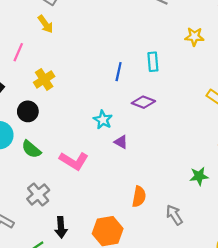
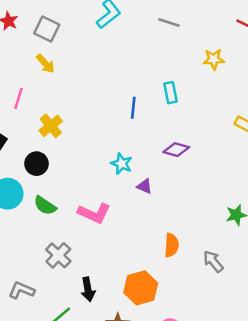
purple diamond: (143, 102) -> (176, 150), moved

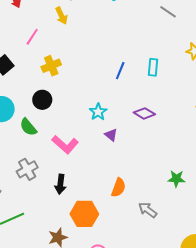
black circle: (36, 164) -> (42, 100), moved
gray arrow: (213, 261) -> (148, 210), turned -30
black arrow: (88, 289) -> (60, 184), moved

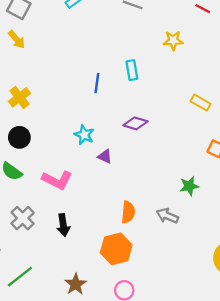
gray arrow: (148, 210) -> (167, 216), moved
orange hexagon: (84, 214) -> (116, 249), moved

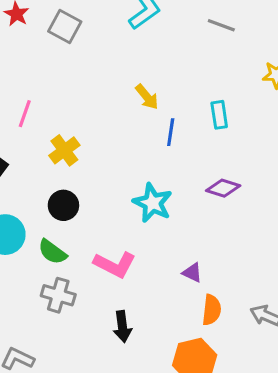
yellow arrow: (17, 39) -> (147, 97), moved
cyan star: (84, 135) -> (153, 203), size x1.4
purple triangle: (105, 156) -> (192, 273), moved
gray cross: (23, 218) -> (58, 295), moved, turned -30

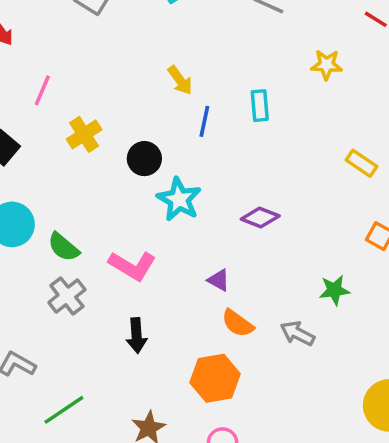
purple diamond: (223, 188) -> (260, 217), moved
black circle: (63, 205) -> (144, 159), moved
gray cross: (58, 295) -> (67, 296), turned 32
orange semicircle: (212, 310) -> (238, 323), turned 116

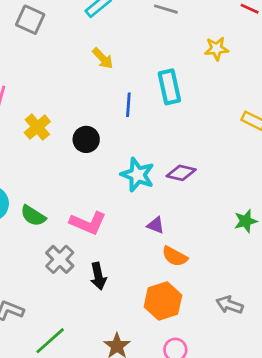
yellow arrow: (180, 80) -> (103, 58), moved
cyan rectangle: (260, 106) -> (169, 87), size x1.4
cyan star: (179, 199) -> (137, 175), moved
gray cross: (67, 296) -> (60, 259), moved
gray arrow: (297, 333) -> (230, 305), moved

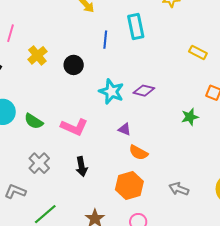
green star: (246, 221) -> (190, 117), moved
gray cross: (60, 259) -> (39, 163), moved

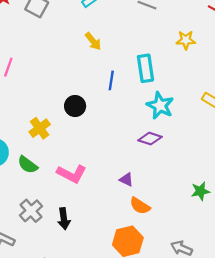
yellow cross: (37, 55) -> (40, 128), moved
cyan star: (111, 92) -> (160, 106), moved
green star: (190, 117) -> (200, 191), moved
black arrow: (82, 167) -> (64, 219), moved

